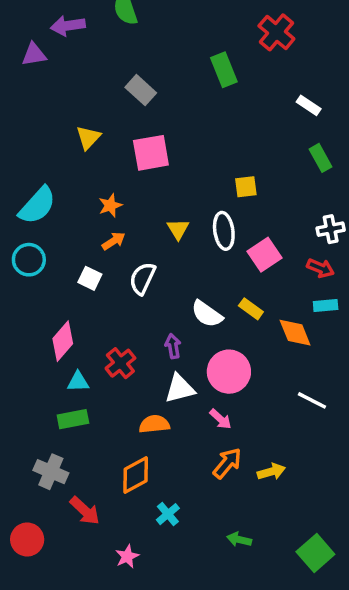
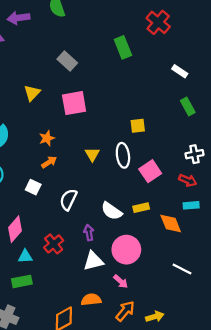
white semicircle: (142, 278) -> (68, 200), moved
yellow rectangle: (251, 309) -> (141, 208), turned -49
orange semicircle: (154, 424) -> (91, 300), moved

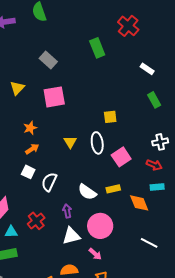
white square: (33, 187) -> (28, 172), moved

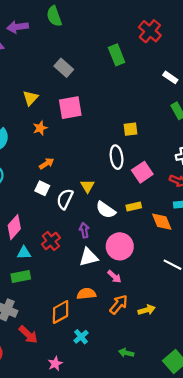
orange star: (30, 128) -> (40, 128), moved
yellow triangle: (70, 142) -> (87, 186), moved

